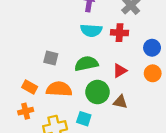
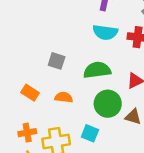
orange semicircle: (59, 89) -> (64, 97), size x0.6
orange cross: (26, 111) -> (27, 133), moved

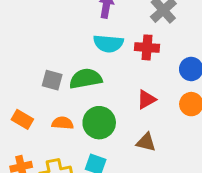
green semicircle: (97, 70) -> (86, 79), moved
green circle: (108, 104) -> (99, 123), moved

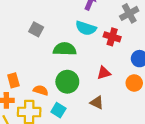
gray square: (52, 80) -> (36, 29), moved
orange rectangle: (22, 119) -> (13, 80), moved, turned 32
orange semicircle: (63, 123) -> (41, 90), moved

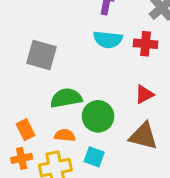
gray square: (36, 29) -> (42, 55), size x1.5
green semicircle: (65, 49) -> (66, 98), moved
brown triangle: (97, 103) -> (143, 136), size x1.5

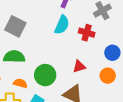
cyan semicircle: (108, 39) -> (62, 25), turned -84
green semicircle: (66, 98) -> (14, 57), moved

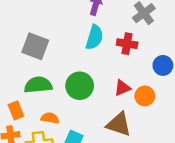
green circle: (45, 75) -> (80, 86), moved
orange circle: (108, 76) -> (145, 96), moved

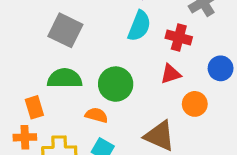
red triangle: (122, 88) -> (171, 74), moved
orange semicircle: (50, 118) -> (96, 115), moved

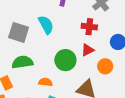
cyan semicircle: (139, 26) -> (46, 25), moved, turned -42
green circle: (116, 84) -> (65, 60), moved

